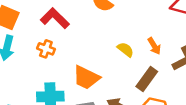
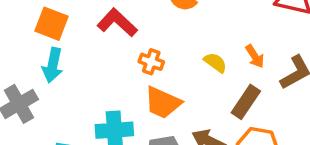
orange cross: (46, 49) -> (151, 62), moved

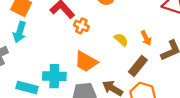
orange cross: (151, 62) -> (81, 26), moved

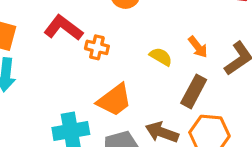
orange trapezoid: (86, 62) -> (114, 100), turned -55

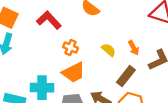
orange cross: (97, 47) -> (71, 47), moved

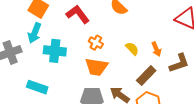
orange trapezoid: (74, 73) -> (96, 67), turned 30
cyan cross: (42, 88) -> (55, 51), moved

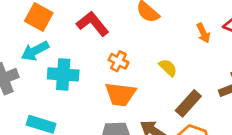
cyan arrow: (35, 33) -> (35, 51), turned 42
orange arrow: (156, 49) -> (203, 33), moved

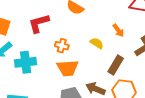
red L-shape: (93, 24) -> (39, 23), turned -55
orange arrow: (203, 33) -> (118, 30), moved

